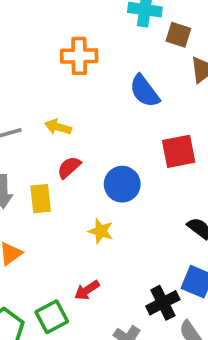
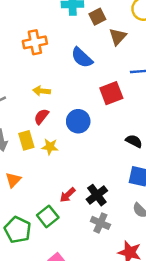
brown square: (178, 35) -> (97, 17), turned -35
yellow arrow: (58, 127) -> (42, 91), moved
yellow star: (101, 231) -> (50, 147), moved
black cross: (163, 303) -> (97, 195), moved

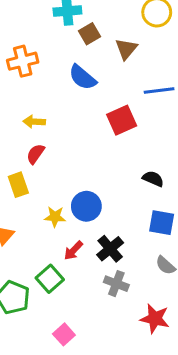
brown square: (97, 17) -> (89, 34), moved
blue circle: (78, 121) -> (86, 206), moved
yellow star: (50, 147) -> (55, 217), moved

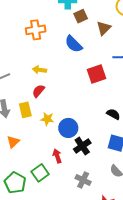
yellow star: (55, 217) -> (47, 119), moved
black cross: (110, 249) -> (82, 146), moved
red arrow: (73, 250) -> (57, 156), turned 112

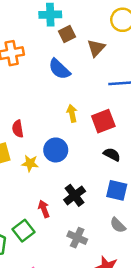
yellow arrow: (39, 70) -> (72, 113), moved, turned 72
red square: (96, 74) -> (103, 121), moved
red semicircle: (38, 91) -> (18, 129), turned -48
blue circle: (68, 128) -> (56, 150), moved

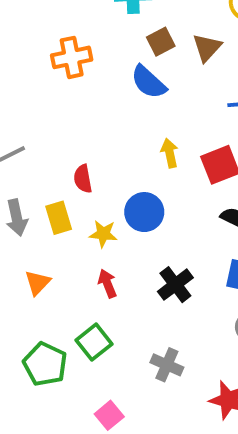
brown square: (67, 34) -> (161, 42), moved
red arrow: (44, 209) -> (107, 284), moved
gray cross: (77, 238) -> (167, 365), moved

